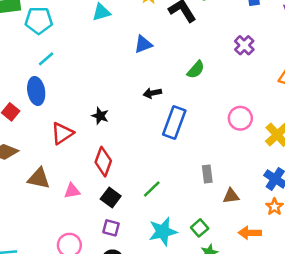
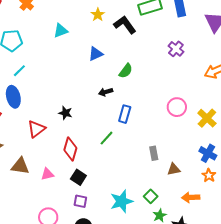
green semicircle: (196, 70) -> (126, 71), moved
blue rectangle: (174, 122) -> (125, 114), size x0.7
green line: (152, 189) -> (107, 138), moved

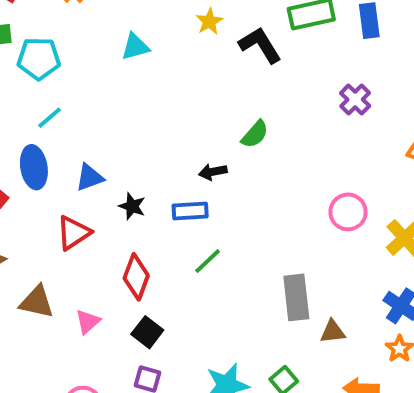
blue triangle: (96, 54) -> (90, 178), moved
blue rectangle: (125, 114) -> (190, 211), moved, turned 66
gray rectangle: (154, 153) -> (296, 297), size x1.6
pink triangle: (47, 174) -> (88, 322), turned -32

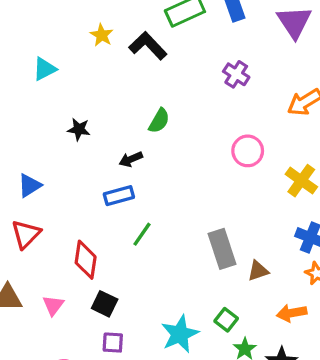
black star: (132, 206) -> (79, 129), moved
pink circle: (348, 212) -> (248, 151), moved

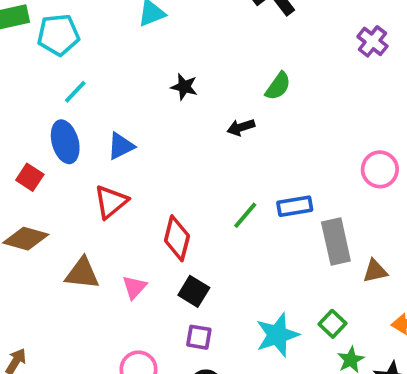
pink circle: (248, 151) -> (380, 169), moved
blue rectangle: (119, 196) -> (295, 206), moved

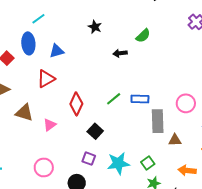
pink circle: (380, 169) -> (186, 103), moved
black square: (194, 291) -> (95, 131), moved
purple square: (199, 337) -> (89, 159), moved

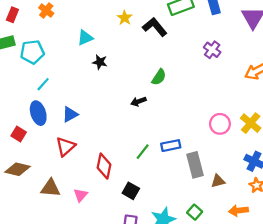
black star: (95, 27) -> (100, 62), moved
pink circle: (186, 103) -> (220, 124), moved

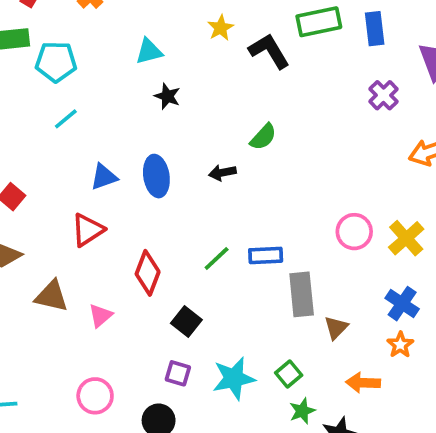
purple cross: (212, 50) -> (384, 95), moved
blue ellipse: (38, 113) -> (156, 176), moved
brown triangle: (218, 181) -> (336, 328), turned -40

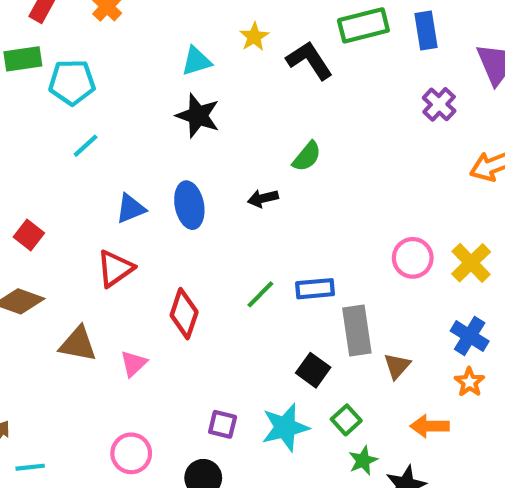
cyan triangle: (149, 51) -> (196, 61), moved
black star: (167, 96) -> (198, 116), size x1.5
black square: (186, 321) -> (313, 370), moved

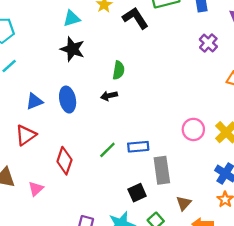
green semicircle: (307, 156) -> (119, 70), moved, turned -30
brown triangle: (397, 366) -> (184, 203), moved
black square: (313, 370) -> (137, 193), turned 30

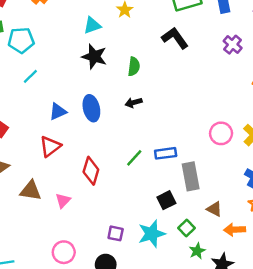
black L-shape: (135, 18) -> (175, 38), moved
green semicircle: (119, 70) -> (134, 67), moved
brown triangle: (184, 203) -> (214, 209), turned -42

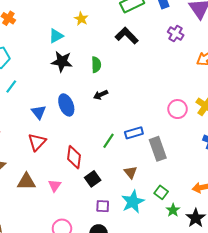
blue triangle: (58, 112) -> (39, 112), turned -35
black square: (166, 200) -> (93, 179), moved
brown triangle: (214, 209) -> (131, 172), moved, turned 32

